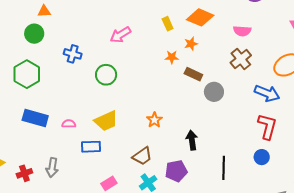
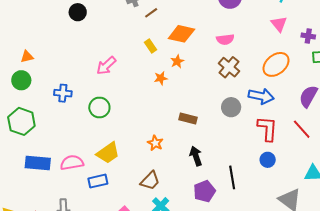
brown rectangle: (193, 74) -> (188, 119), moved
gray circle: (214, 92) -> (231, 107), moved
pink semicircle: (69, 124) -> (72, 163), size x1.6
purple pentagon: (176, 171) -> (204, 191), moved

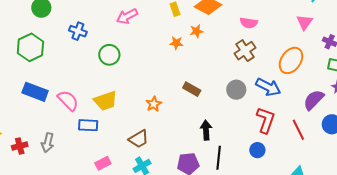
orange ellipse: (276, 64) -> (291, 60), turned -32
black arrow: (196, 156) -> (206, 130), moved
pink semicircle: (72, 163) -> (68, 100), turned 40

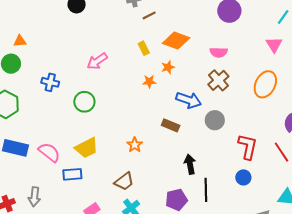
blue arrow: (268, 87) -> (189, 100), moved

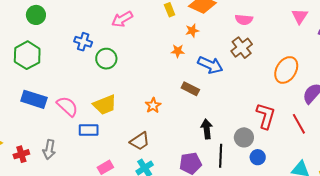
orange star: (149, 81) -> (178, 51), moved
blue cross: (50, 82) -> (83, 42), moved
orange ellipse: (265, 84) -> (286, 70), moved
gray circle: (215, 120) -> (244, 137), moved
blue circle: (243, 177) -> (258, 157), moved

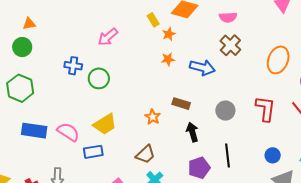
orange star: (192, 31) -> (169, 34), moved
brown rectangle: (190, 89) -> (181, 104), moved
black arrow: (207, 129) -> (192, 132), moved
gray circle: (244, 137) -> (225, 111), moved
blue circle: (258, 157) -> (273, 155), moved

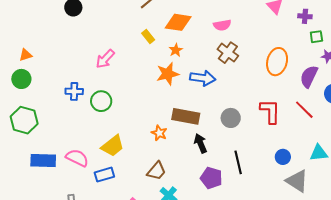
orange star: (169, 34) -> (176, 50), moved
orange star: (168, 59) -> (168, 74), size x1.6
brown rectangle: (181, 104) -> (186, 116), size x1.5
purple pentagon: (199, 168) -> (211, 178), turned -30

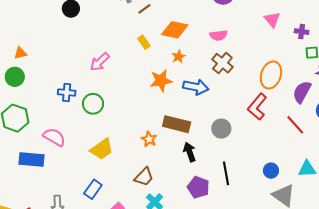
orange star: (176, 50) -> (179, 57), moved
red L-shape: (270, 111) -> (257, 107), moved, turned -144
pink semicircle: (77, 158) -> (54, 137), moved
blue rectangle: (104, 175) -> (93, 189), moved, turned -42

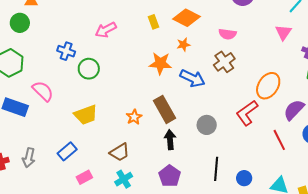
brown rectangle: (177, 124) -> (165, 109), turned 32
black line: (226, 173) -> (216, 169), moved

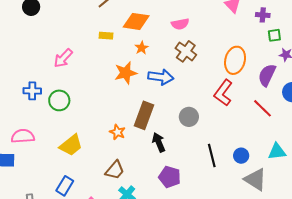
yellow rectangle: (153, 22) -> (106, 36), turned -48
pink semicircle: (43, 91) -> (23, 136), turned -30
brown rectangle: (165, 109) -> (144, 115), turned 68

